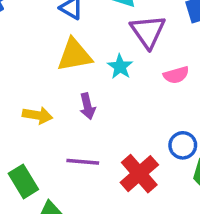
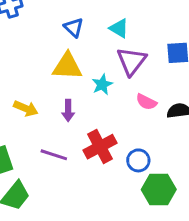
pink semicircle: (176, 75) -> (146, 102), turned 30
red cross: (139, 174) -> (100, 147), moved

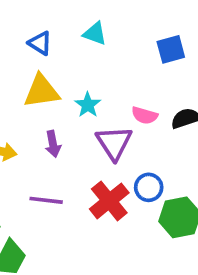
purple triangle: (132, 61) -> (114, 143), moved
red cross: (100, 147) -> (109, 201), moved

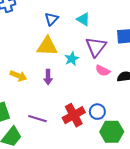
blue triangle: (40, 43) -> (51, 19), turned 32
purple triangle: (114, 143) -> (96, 47), moved
purple line: (46, 200) -> (37, 119), moved

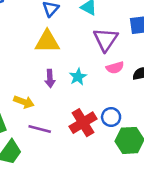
cyan star: (72, 59) -> (78, 77), moved
pink semicircle: (103, 71) -> (115, 68), turned -40
yellow arrow: (18, 76) -> (24, 102), moved

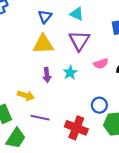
purple triangle: (106, 39) -> (79, 41), moved
red cross: (83, 123) -> (76, 128), moved, turned -35

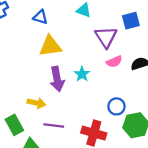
blue triangle: (45, 17) -> (40, 17), moved, turned -48
purple triangle: (79, 41) -> (106, 37), moved
purple arrow: (47, 75) -> (57, 79), size x1.5

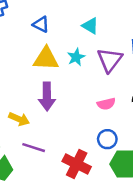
pink semicircle: (114, 62) -> (106, 104), moved
cyan star: (82, 74) -> (76, 57), moved

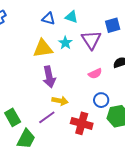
blue triangle: (41, 24) -> (48, 19), moved
yellow arrow: (19, 119) -> (60, 101), moved
purple line: (34, 148) -> (47, 117), turned -42

